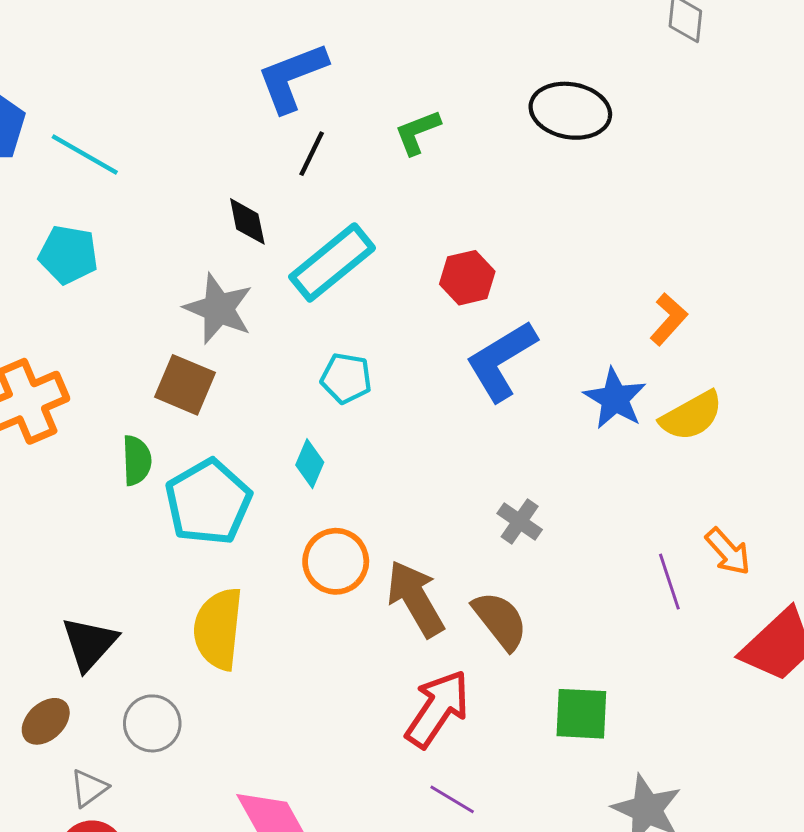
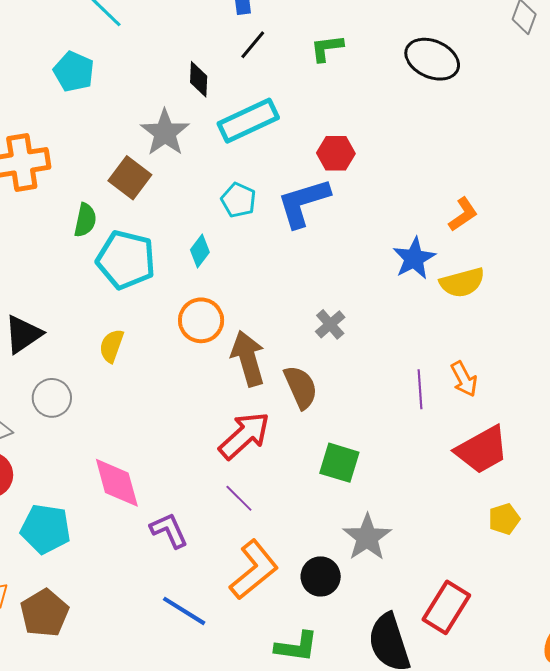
blue L-shape: (501, 361) -> (303, 203), moved
cyan pentagon: (208, 502) -> (126, 260), turned 30
yellow semicircle: (218, 629) -> (112, 346), size x0.6

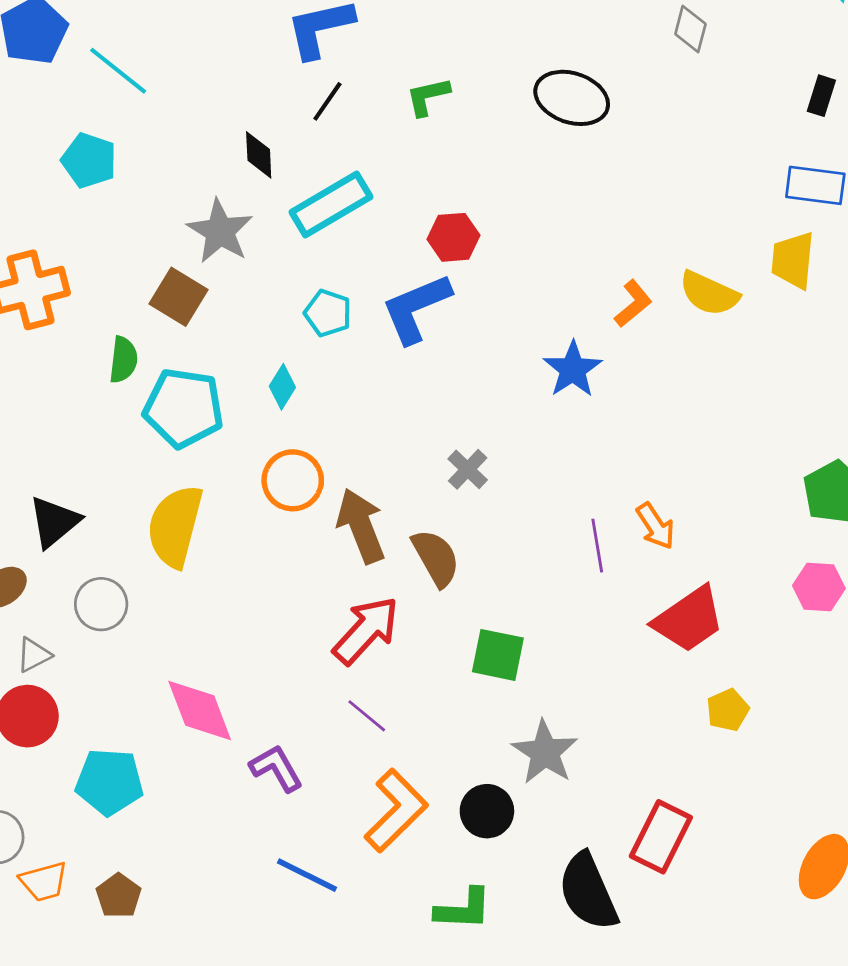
yellow semicircle: (462, 283) -> (709, 293), moved, turned 45
yellow semicircle: (112, 346) -> (175, 526), size x1.8
brown pentagon: (44, 613) -> (119, 896), size x0.7

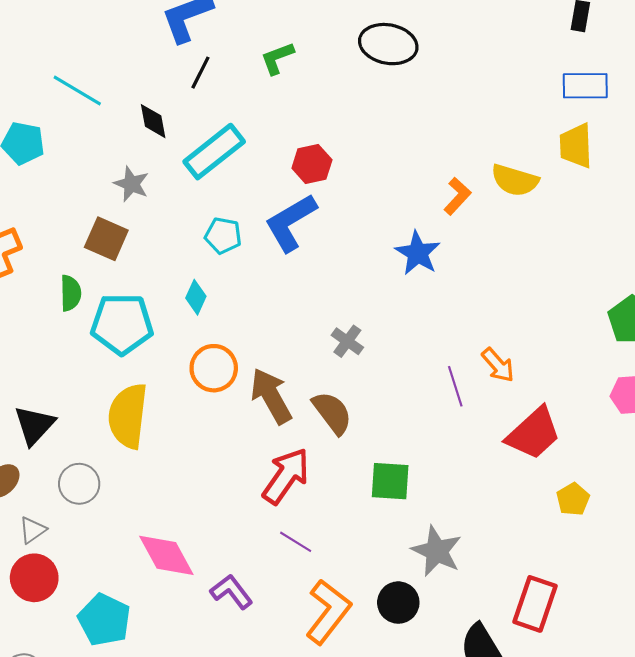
cyan line: (118, 71) -> (77, 91), moved
gray star: (220, 231) -> (131, 184), size x0.7
cyan pentagon: (109, 782) -> (104, 620), turned 30

